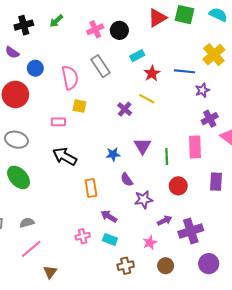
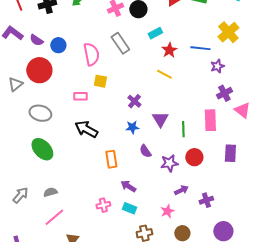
purple semicircle: (12, 52) -> (36, 40), moved
purple cross: (125, 109) -> (134, 101), moved
purple star: (144, 200) -> (169, 163), moved
purple cross: (191, 231) -> (206, 200), size x0.6

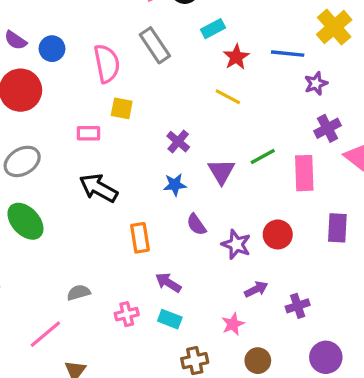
gray ellipse: (40, 113) -> (22, 161), turned -45
green line: (183, 129) -> (263, 156), moved, turned 63
purple star: (169, 163) -> (236, 244), turned 30
gray semicircle: (50, 192) -> (79, 293), moved

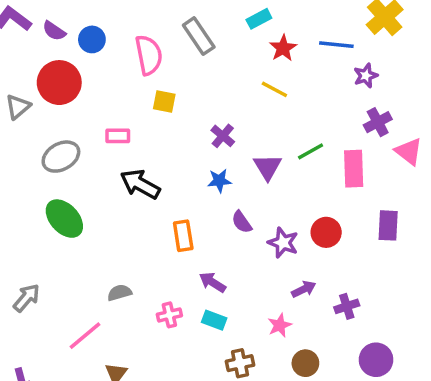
pink rectangle: (89, 133) -> (118, 136), moved

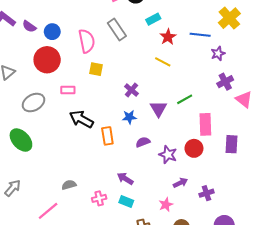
red circle: (59, 83) -> (47, 60), moved
pink rectangle: (354, 169) -> (205, 124), moved
green ellipse: (64, 219) -> (21, 140), moved
purple semicircle: (242, 222) -> (143, 142), turned 104
orange rectangle: (183, 236) -> (107, 136), moved

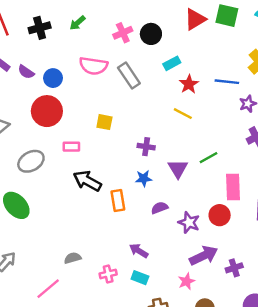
pink semicircle: (87, 41) -> (93, 66), moved, turned 110
purple cross: (131, 90) -> (146, 147), turned -32
purple arrow: (180, 183) -> (204, 256), size x1.6

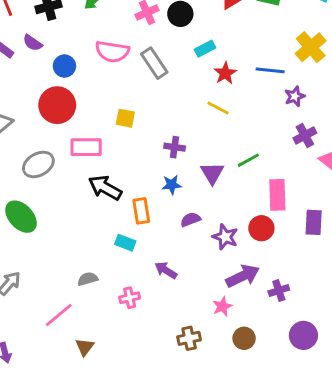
purple semicircle: (26, 72) -> (33, 43), moved
pink rectangle: (71, 147) -> (86, 147), size x1.5
cyan rectangle: (140, 278) -> (125, 243), moved

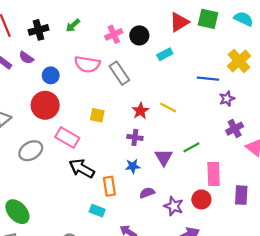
cyan rectangle: (205, 49) -> (165, 54), moved
red star: (225, 73) -> (140, 111), moved
pink rectangle: (86, 147) -> (67, 137), turned 30
green ellipse: (21, 217) -> (17, 212), moved

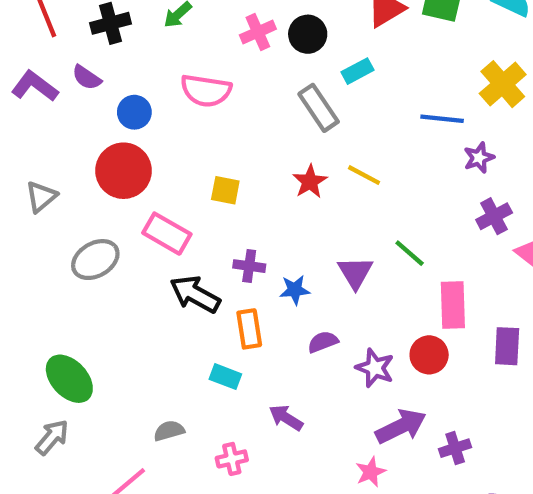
gray rectangle: (119, 73) -> (319, 108), moved
purple cross: (135, 137) -> (249, 266), moved
green line: (191, 147) -> (410, 253), turned 70

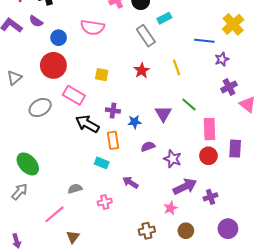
yellow line: (364, 175) -> (177, 67), moved, turned 42
red circle: (429, 355) -> (208, 156), moved

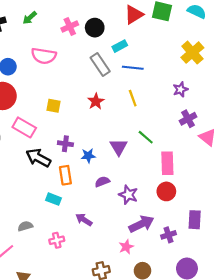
blue line: (204, 41) -> (133, 68), moved
purple rectangle: (235, 149) -> (195, 220), moved

